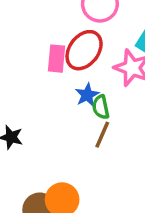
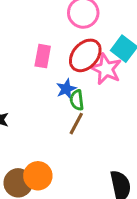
red ellipse: (84, 50) -> (85, 55), moved

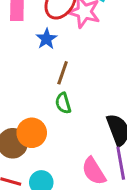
green semicircle: (77, 100) -> (63, 103), moved

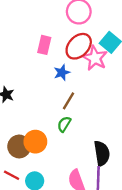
green semicircle: (63, 103) -> (64, 124), turned 35

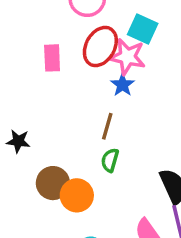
blue star: (62, 73) -> (122, 85), moved
brown circle: (19, 146) -> (53, 183), moved

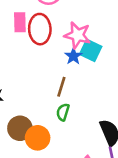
cyan square: (143, 29) -> (91, 50), moved
red ellipse: (100, 47) -> (40, 29), moved, turned -32
pink rectangle: (52, 58) -> (20, 22), moved

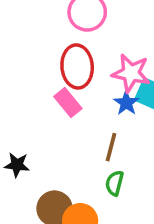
pink rectangle: (20, 22) -> (68, 103), moved, turned -36

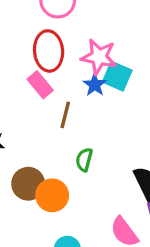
brown line: (111, 147) -> (65, 115), moved

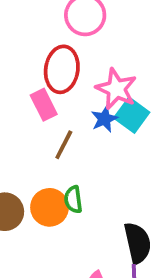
green semicircle: (84, 160) -> (73, 200), turned -35
orange circle: (52, 195) -> (49, 207), moved

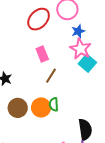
red ellipse: (62, 69) -> (39, 19), moved, turned 30
blue star: (104, 119) -> (78, 31), moved

